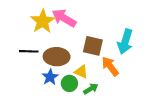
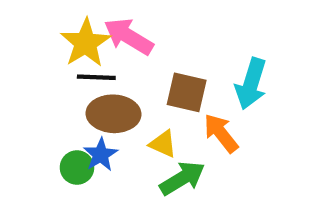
black line: (29, 51) -> (96, 77), moved
green circle: (69, 83) -> (77, 168), moved
green arrow: (91, 89) -> (182, 178), size x1.5

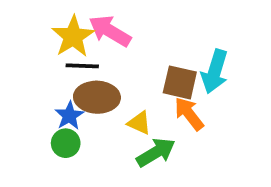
brown square: (187, 92) -> (180, 82), moved
blue star: (101, 155) -> (69, 116), moved

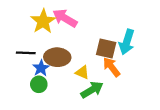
black line: (82, 66) -> (26, 53), moved

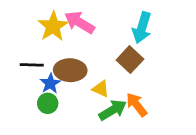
cyan arrow: (127, 42) -> (142, 28), moved
brown square: (106, 48) -> (130, 60), turned 30
orange arrow: (112, 67) -> (137, 105), moved

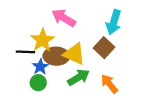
yellow star: (53, 26) -> (42, 40), moved
yellow triangle: (101, 89) -> (74, 54), moved, size x1.6
green arrow: (113, 110) -> (79, 77), moved

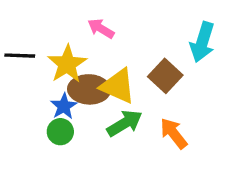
pink arrow: (64, 18) -> (101, 29), size x0.7
cyan arrow: (114, 22) -> (202, 42), moved
black line: (25, 52) -> (20, 56), moved

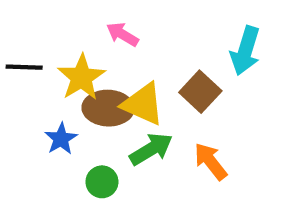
blue star: (64, 106) -> (61, 139), moved
green circle: (60, 132) -> (102, 182), moved

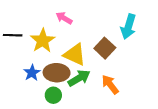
brown ellipse: (108, 108) -> (57, 73), moved

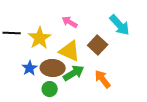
pink arrow: (64, 18) -> (70, 22), moved
cyan arrow: (128, 27) -> (120, 25), turned -60

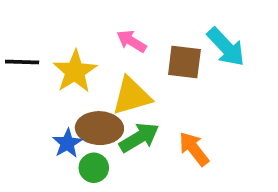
brown square: (98, 45) -> (184, 62), moved, turned -36
yellow triangle: (70, 51) -> (132, 96), turned -40
blue star: (30, 68) -> (67, 143), moved

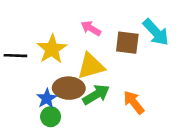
black line: (22, 62) -> (15, 56), moved
green circle: (94, 168) -> (51, 117), moved

